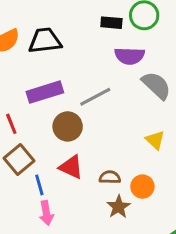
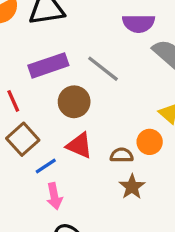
gray line: (95, 97) -> (103, 69), turned 68
blue line: (39, 185) -> (46, 166), turned 75
orange circle: (142, 187) -> (150, 142), moved

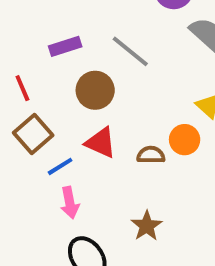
purple rectangle: (48, 65) -> (65, 46), size x0.7
brown star: (132, 187) -> (147, 226), moved

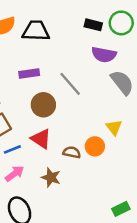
pink arrow: (70, 203) -> (15, 174), turned -126
brown star: (147, 226) -> (51, 177), moved, turned -30

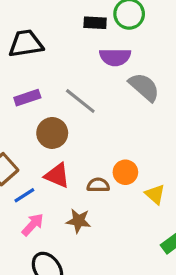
yellow triangle: (114, 127) -> (155, 194), moved

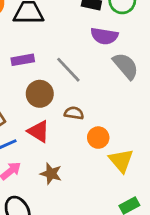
brown semicircle: (98, 185) -> (74, 113), moved
yellow triangle: (155, 194) -> (121, 161), size x1.4

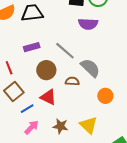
gray semicircle: (126, 66) -> (90, 68), moved
orange circle: (98, 138) -> (105, 96), moved
yellow triangle: (121, 161) -> (88, 125), moved

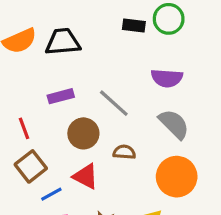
purple semicircle: (88, 24) -> (167, 78), moved
gray semicircle: (90, 68) -> (174, 124), moved
orange circle: (105, 96) -> (177, 177), size x1.6

